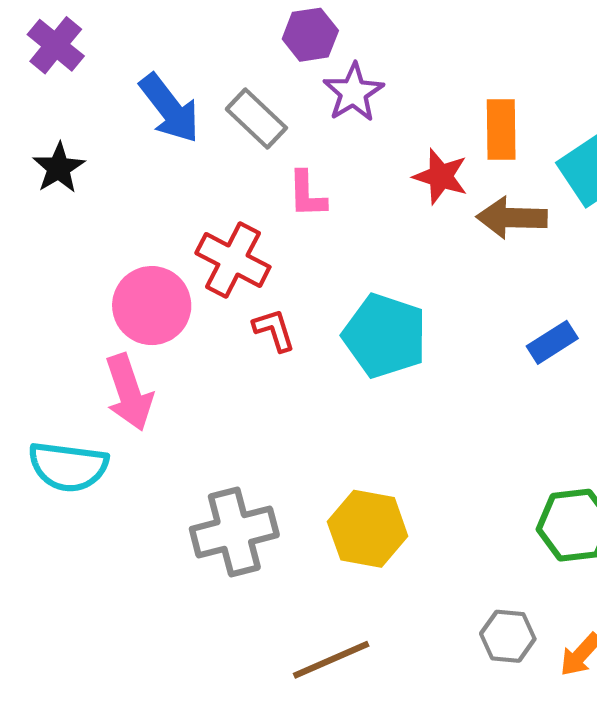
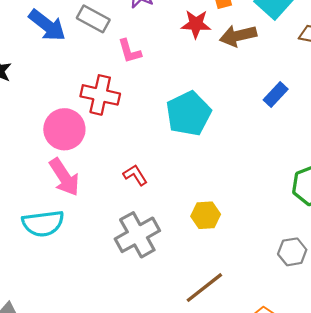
red L-shape: (274, 330) -> (135, 175), moved
cyan pentagon: (385, 336) -> (189, 114), turned -30
yellow hexagon: (368, 529) -> (206, 215), size x0.7

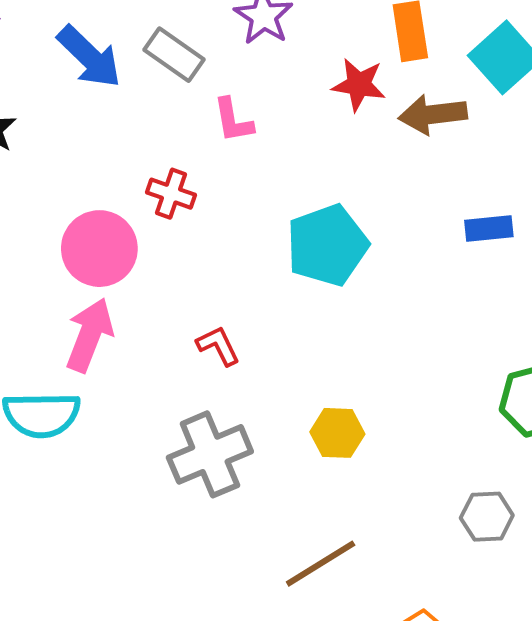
blue rectangle: (276, 94) -> (489, 228), turned 35
red cross: (100, 95) -> (171, 194), size x0.7
pink arrow: (64, 177) -> (89, 335), turned -132

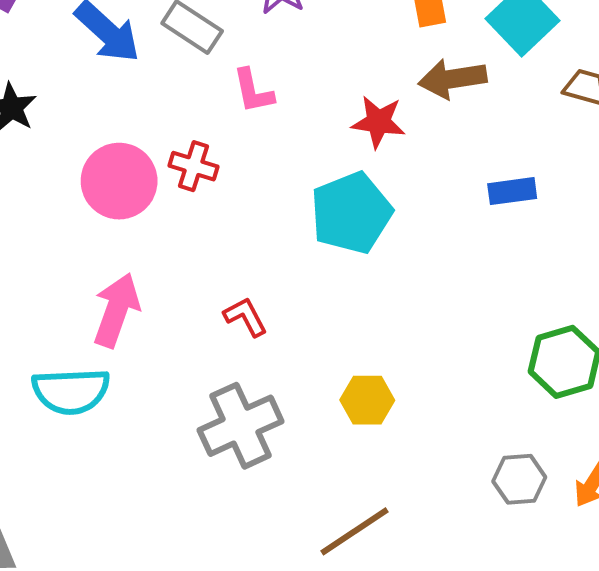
red star: (359, 85) -> (378, 122), moved
pink circle: (99, 249) -> (119, 181), moved

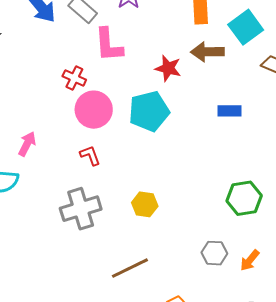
pink L-shape: (253, 91) -> (109, 45), size x1.5
pink circle: (119, 181) -> (94, 110), moved
pink arrow: (116, 310) -> (27, 144), size x0.7

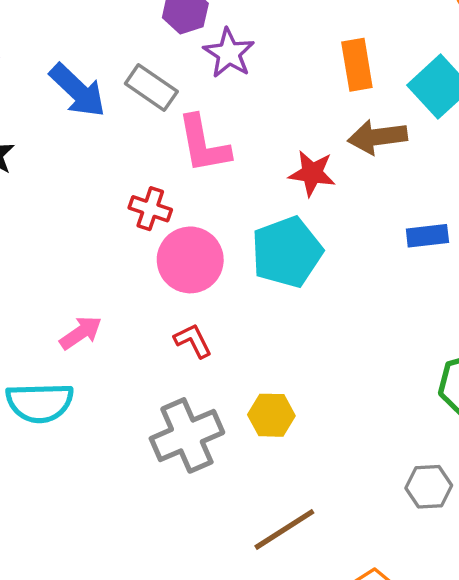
pink arrow: (27, 144) -> (81, 333), turned 35
yellow hexagon: (145, 204) -> (271, 415), moved

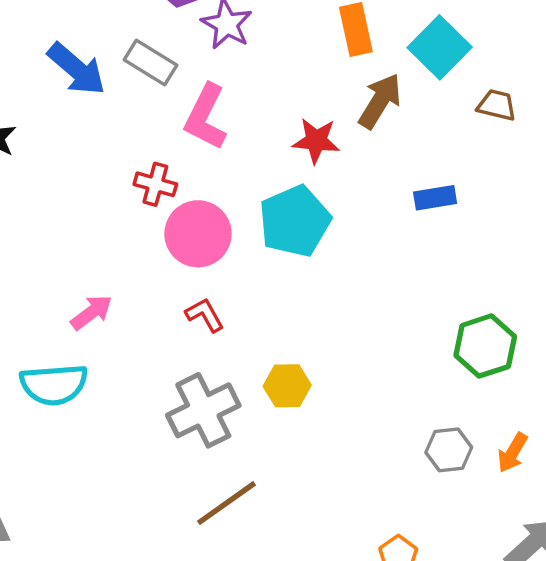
brown arrow: (377, 137) -> (380, 101), turned 132
pink L-shape: (203, 144) -> (206, 117), turned 40
brown line: (284, 529) -> (226, 503), moved

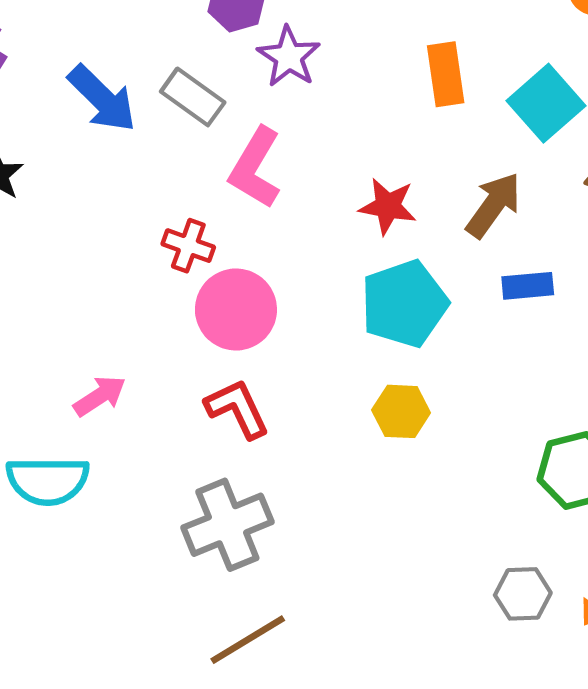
brown arrow: (380, 101) -> (493, 205), moved
cyan pentagon: (295, 221) -> (404, 304), moved
red L-shape: (205, 315) -> (237, 409), size x1.4
yellow hexagon: (287, 386) -> (401, 411), moved

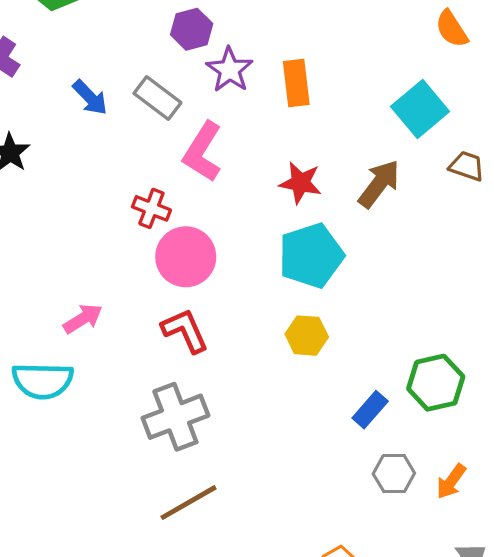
orange rectangle: (446, 74) -> (296, 83), moved
blue arrow: (102, 99) -> (90, 98), size x0.7
blue rectangle: (528, 286) -> (370, 410), moved, turned -45

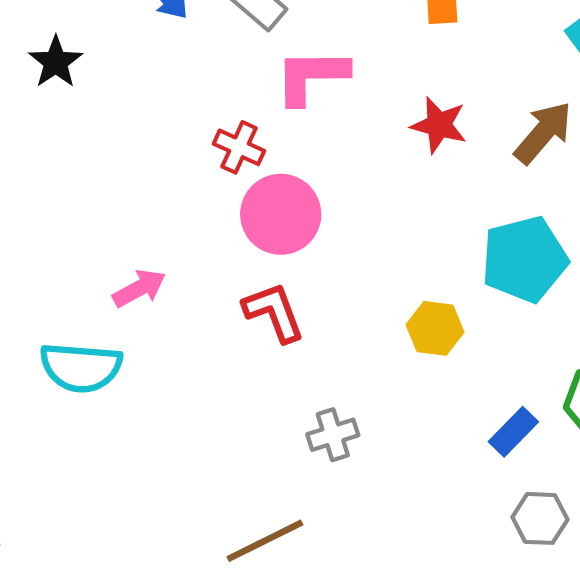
pink L-shape: (203, 152) -> (311, 76), turned 54
cyan pentagon: (311, 256) -> (524, 259), moved
gray cross: (175, 417) -> (333, 435), moved, size x0.6

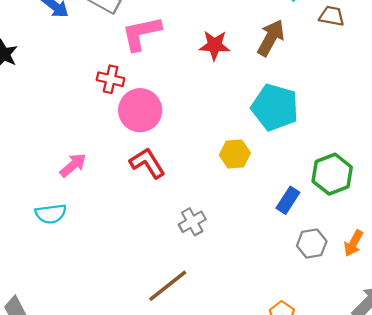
cyan pentagon: (524, 259) -> (275, 107), turned -30
cyan semicircle: (81, 367) -> (51, 214), size x0.7

